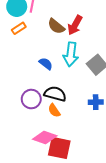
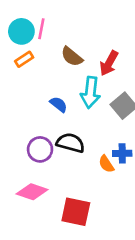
red arrow: (75, 25) -> (109, 63), moved
orange semicircle: (54, 110) -> (106, 164), moved
pink diamond: (45, 137) -> (32, 192), moved

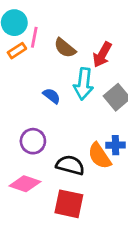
pink line: (41, 29) -> (34, 37), moved
black semicircle: (70, 143) -> (70, 165), moved
orange semicircle: (106, 164) -> (100, 156), size x1.5

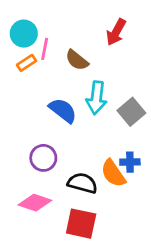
red arrow: (102, 55) -> (116, 32), moved
blue semicircle: (52, 96) -> (63, 110), size x1.5

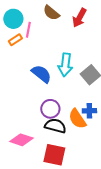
brown semicircle: (77, 60) -> (51, 13), moved
purple circle: (43, 158) -> (50, 109), moved

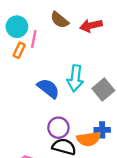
red arrow: (79, 18) -> (91, 26), turned 48
orange rectangle: (15, 40) -> (19, 50), turned -32
orange semicircle: (77, 119) -> (89, 139), turned -65

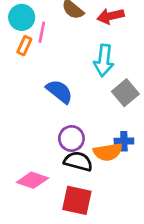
cyan arrow: (75, 78) -> (104, 60), moved

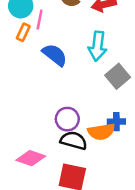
blue semicircle: (59, 91) -> (55, 55), moved

